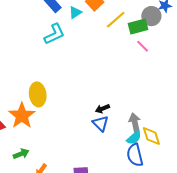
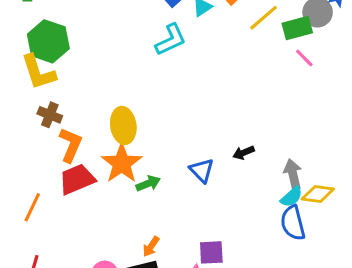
yellow ellipse: (38, 94) -> (123, 125), moved
blue triangle: (101, 124) -> (202, 170), moved
yellow diamond: (151, 136) -> (318, 194), turned -65
green arrow: (21, 154) -> (148, 184), moved

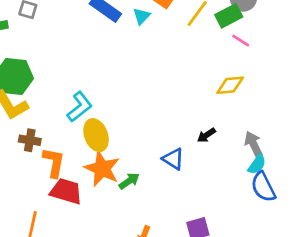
cyan L-shape: (171, 40) -> (80, 107), moved
red trapezoid: (77, 179) -> (66, 191), turned 52
yellow diamond: (318, 194) -> (230, 85), moved

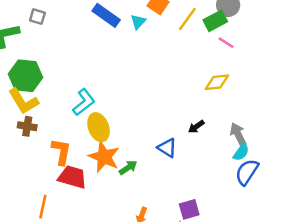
brown cross: (30, 140) -> (27, 126), moved
blue semicircle: (263, 187) -> (247, 172), turned 60

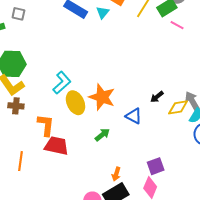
yellow diamond: (217, 82) -> (178, 107), moved
orange star: (104, 157) -> (102, 97), moved
orange line: (43, 207) -> (20, 161), moved

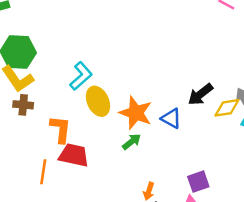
orange star: (102, 97) -> (136, 113), moved
black arrow: (157, 97) -> (200, 94), size x1.5
orange line: (20, 161) -> (43, 172), moved

